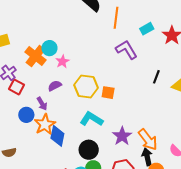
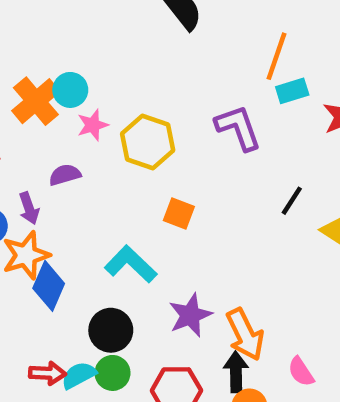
orange line: (116, 18) -> (277, 56), moved
yellow hexagon: (86, 86) -> (148, 142), moved

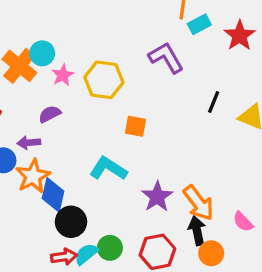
purple arrow: (29, 208) -> (29, 143), turned 115
black circle: (111, 330) -> (71, 222), moved

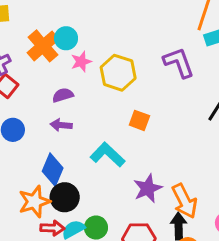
purple arrow: (29, 143) -> (61, 125), moved
orange star: (33, 176) -> (34, 202), moved

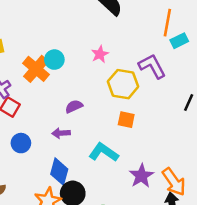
pink star: (81, 62) -> (100, 54), moved
yellow hexagon: (118, 73) -> (123, 84), moved
purple semicircle: (63, 95) -> (74, 106), moved

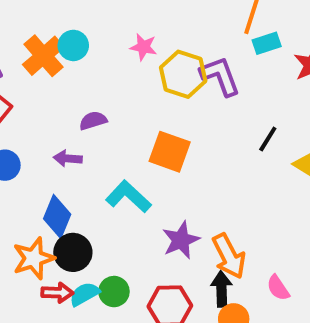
pink star: (100, 54) -> (143, 47), turned 30
yellow hexagon: (123, 84) -> (183, 74), moved
orange square: (126, 120) -> (170, 152), size x1.5

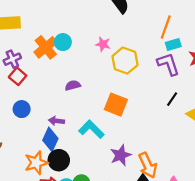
purple L-shape: (220, 76) -> (168, 64), moved
purple arrow: (68, 158) -> (56, 121), moved

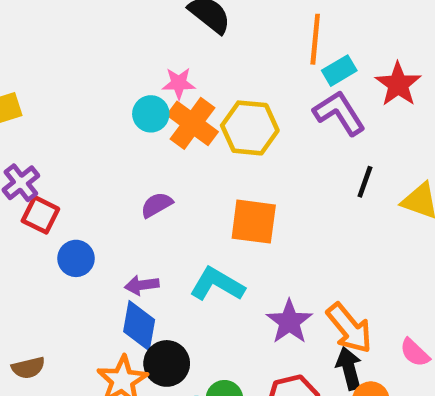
cyan circle: (63, 42) -> (151, 114), moved
pink star: (103, 44) -> (179, 83), moved
orange cross: (46, 47) -> (192, 123), moved
blue circle: (22, 109) -> (76, 258), moved

